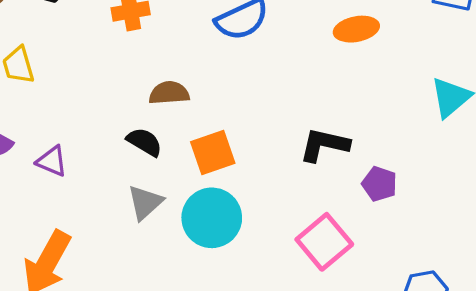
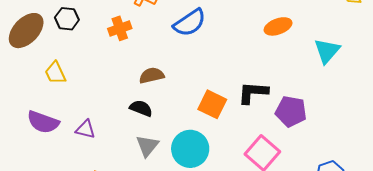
orange ellipse: (356, 29) -> (278, 26), moved
orange square: (213, 153) -> (212, 104), moved, turned -36
purple pentagon: (379, 184) -> (291, 111), size x1.4

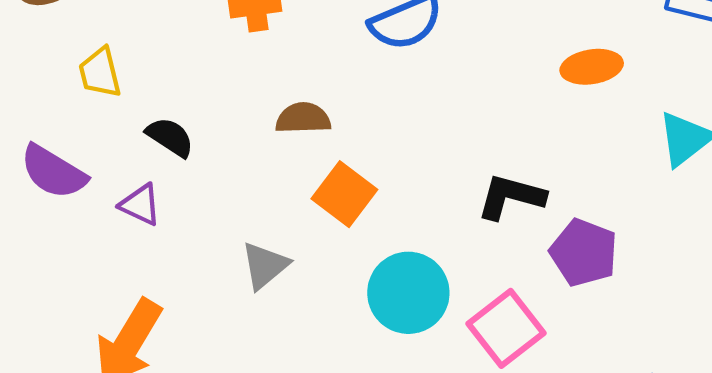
orange square: (212, 104) -> (344, 194), moved
black semicircle: (141, 108) -> (170, 137), moved
cyan circle: (190, 149) -> (408, 293), moved

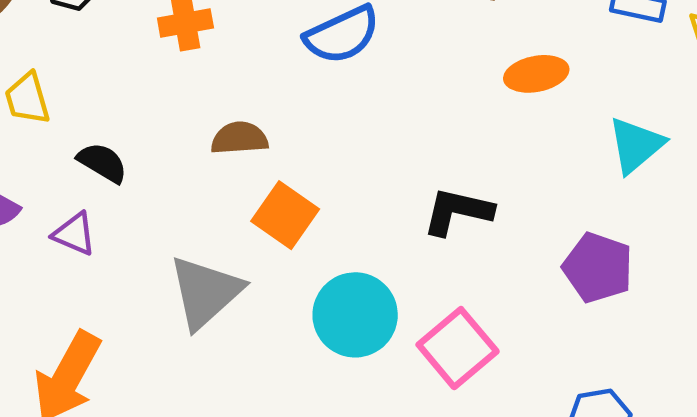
purple pentagon: (584, 253) -> (598, 268), moved
gray triangle: (265, 266) -> (205, 292), size x1.5

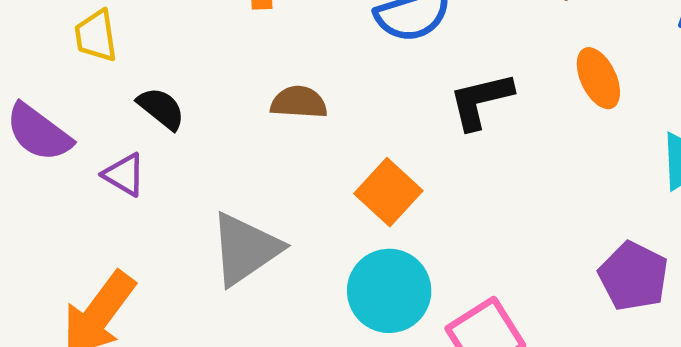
orange ellipse: (536, 74) -> (598, 78), turned 68
black L-shape: (458, 211) -> (481, 101), moved, turned -34
orange square: (285, 215) -> (388, 192), moved

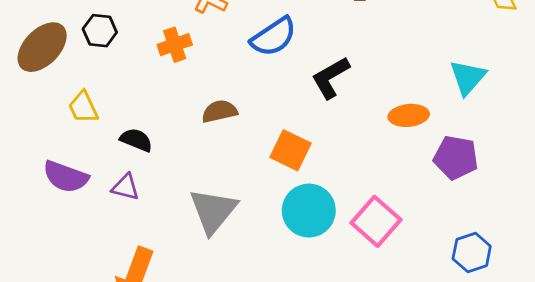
orange ellipse: (598, 78) -> (409, 115), moved, turned -54

